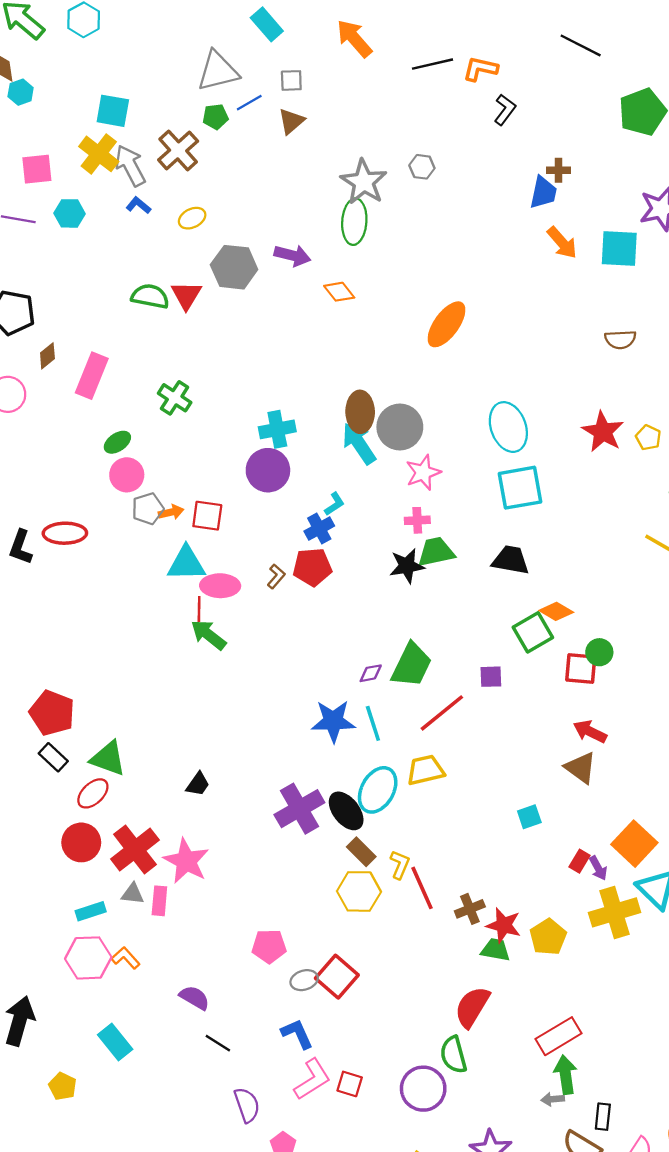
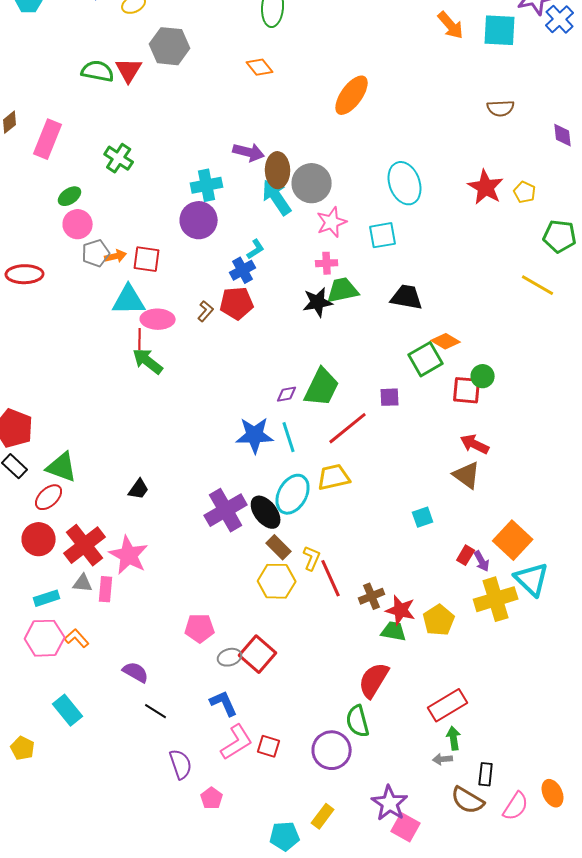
purple arrow: (292, 255) -> (249, 152), moved
cyan square: (520, 488) -> (383, 235), moved, size x0.7
green arrow: (566, 1075) -> (454, 738), size x0.7

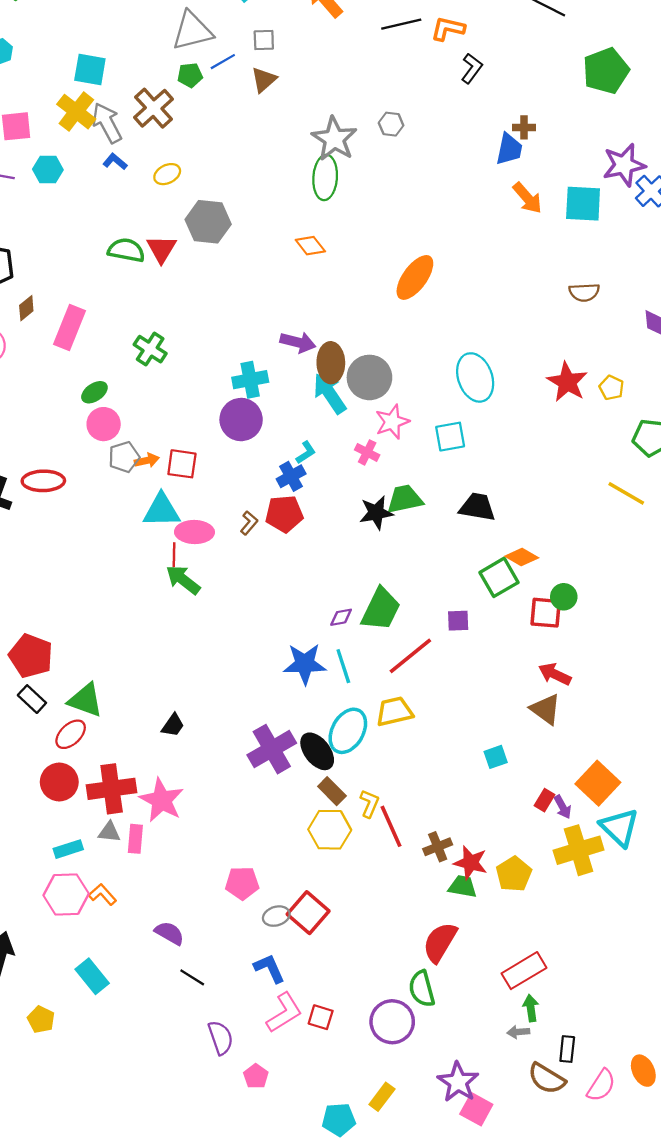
pink cross: (327, 263) -> (367, 452), moved, turned 30
red cross: (85, 545) -> (112, 789), turned 30

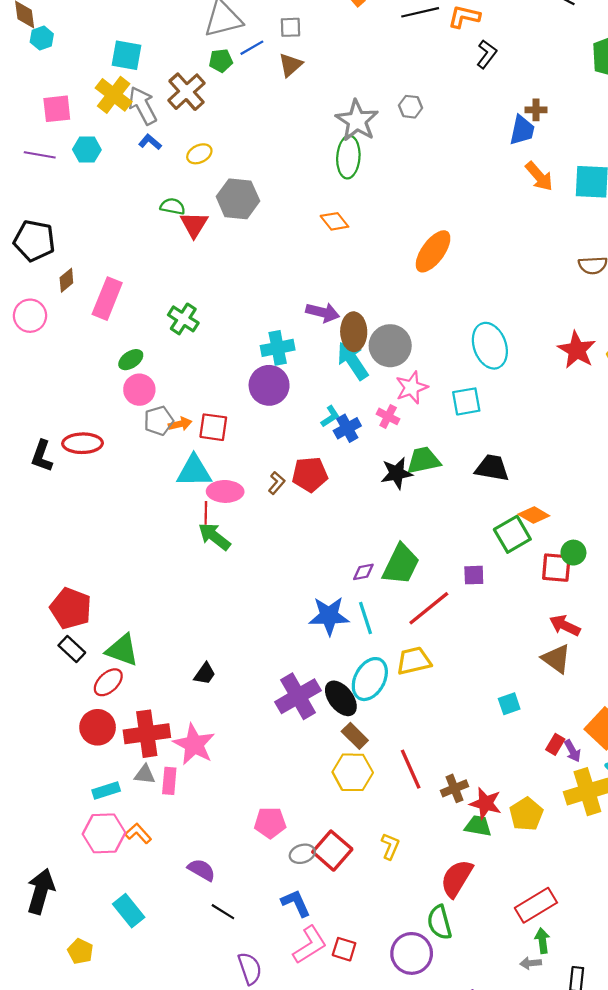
green semicircle: (126, 250) -> (173, 206), moved, size x0.7
blue cross: (291, 476) -> (347, 428), moved
yellow L-shape: (369, 804) -> (390, 846), moved

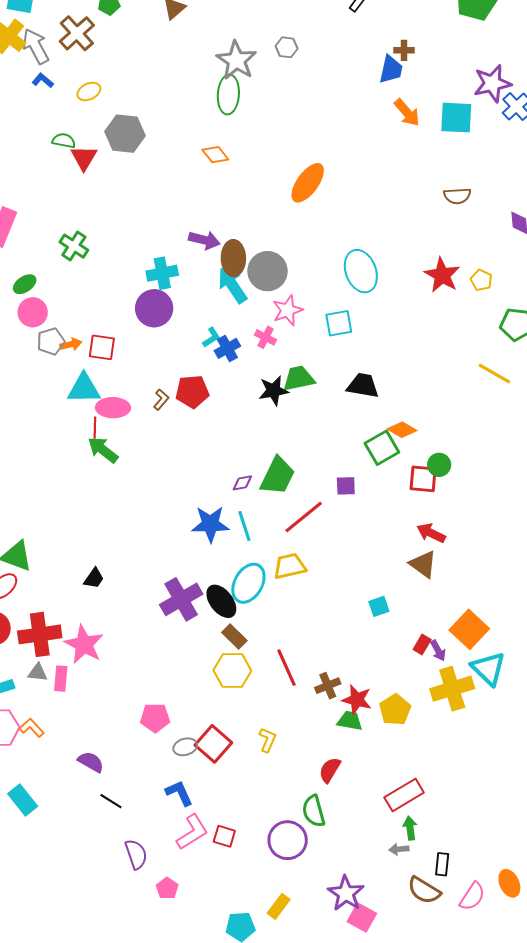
red semicircle: (457, 878) -> (330, 770), size x0.7

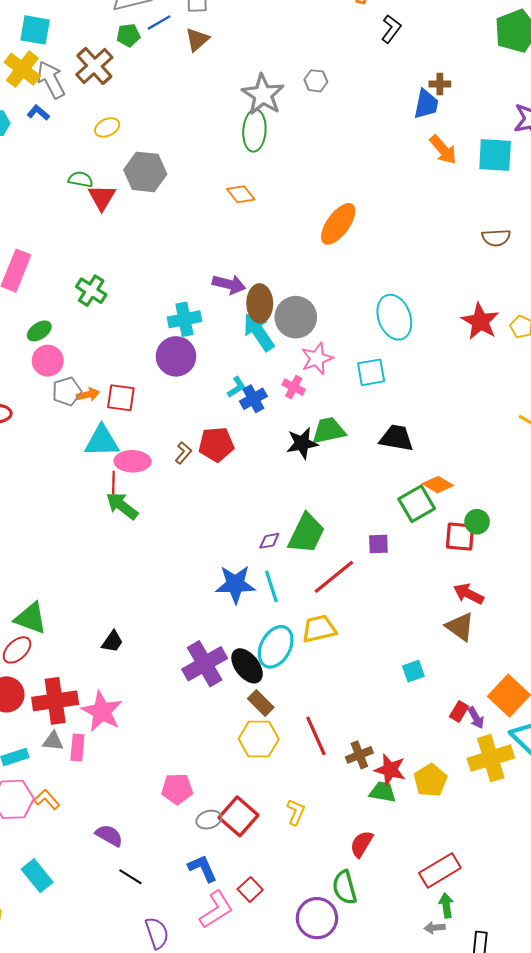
blue L-shape: (43, 80) -> (38, 113), moved
red square: (224, 836) -> (250, 890), moved, turned 30

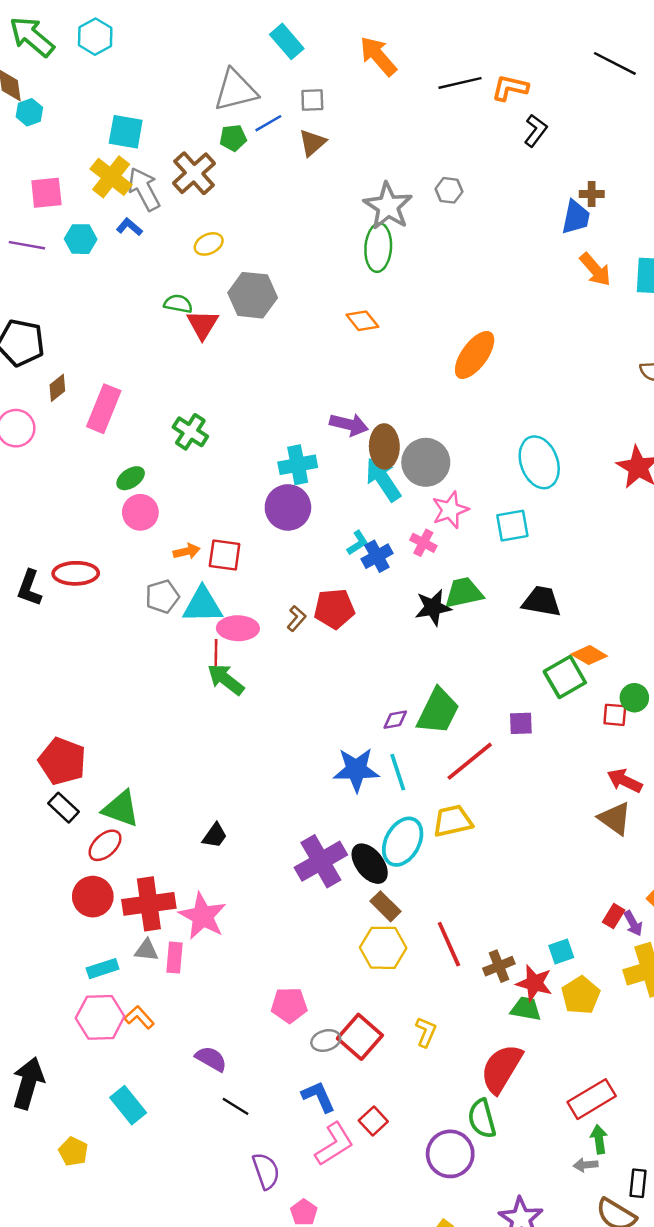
gray pentagon: (67, 391) -> (162, 596), moved
red square: (460, 537) -> (615, 715), size x0.7
cyan square: (413, 671) -> (561, 951), moved
red semicircle: (361, 844) -> (501, 1069), size x1.6

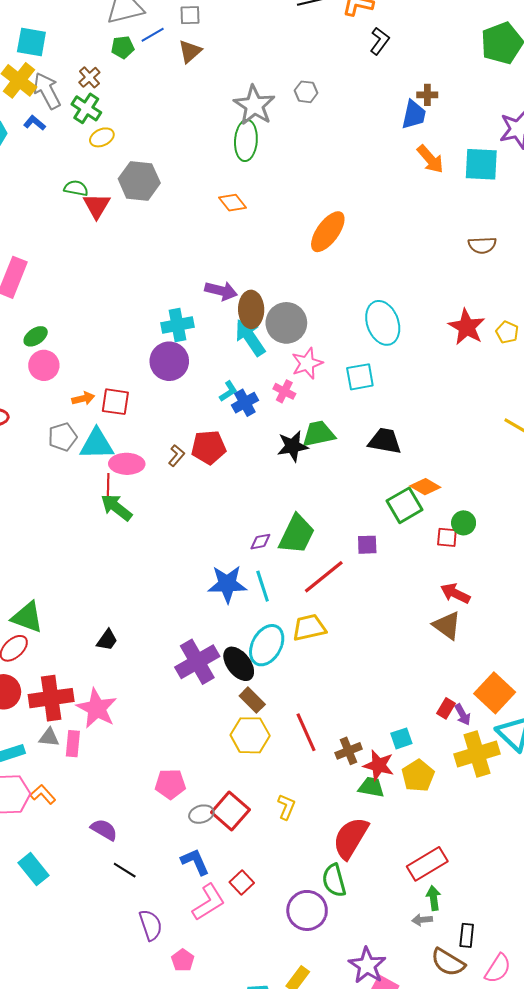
brown cross: (194, 173) -> (89, 77), size x0.6
green cross: (190, 432) -> (86, 108), moved

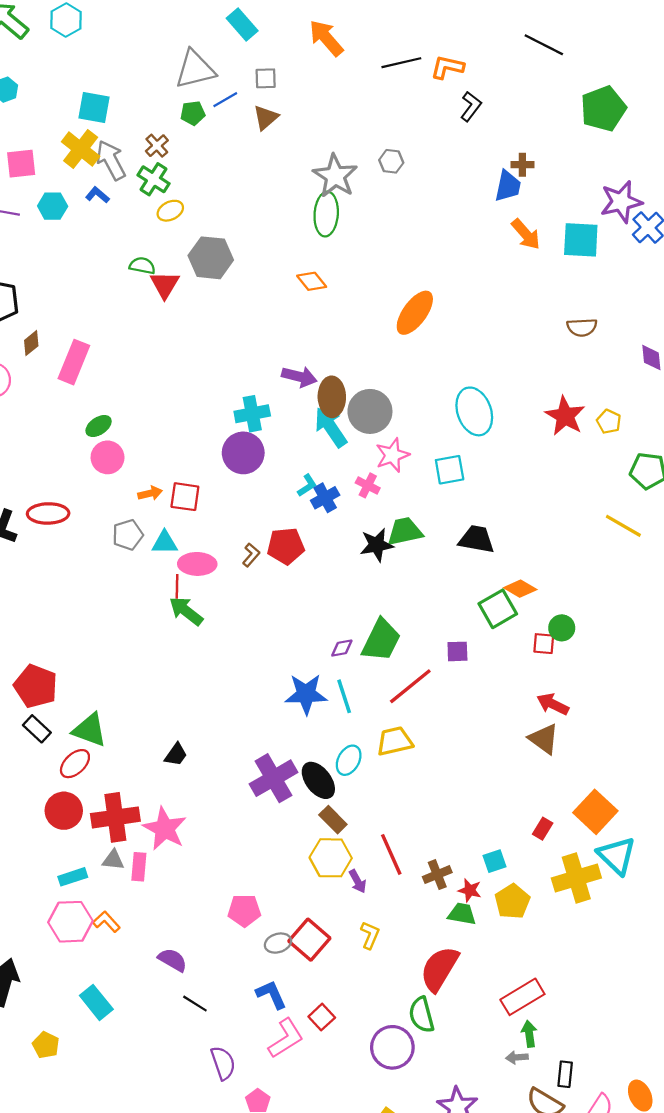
cyan triangle: (97, 444) -> (165, 543), size x0.7
cyan ellipse: (267, 645) -> (349, 760), size x0.7
purple arrow: (463, 715) -> (358, 881), moved
red star: (379, 765) -> (470, 890), size x0.7

